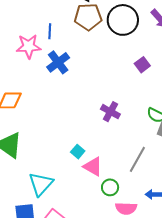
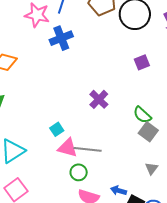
gray line: (137, 159) -> (88, 149), moved, turned 52
pink triangle: (93, 167) -> (68, 148), turned -30

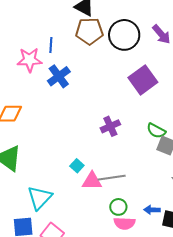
purple square: (142, 62) -> (143, 80), size x1.8
purple cross: (99, 99) -> (110, 126), turned 36
green circle: (79, 172) -> (118, 207), moved

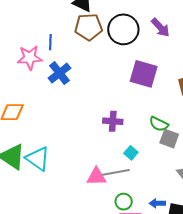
purple square: (143, 80) -> (144, 74), turned -36
purple cross: (110, 126) -> (113, 121), turned 30
cyan square: (77, 166) -> (131, 153), moved
cyan triangle: (40, 198) -> (38, 159), moved, turned -36

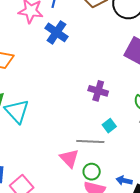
blue cross: (59, 73) -> (57, 32), turned -30
pink triangle: (96, 177) -> (69, 158), moved, turned 35

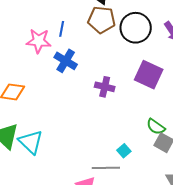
purple cross: (98, 91) -> (105, 87), moved

